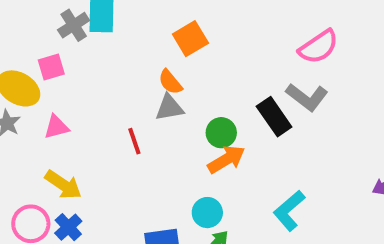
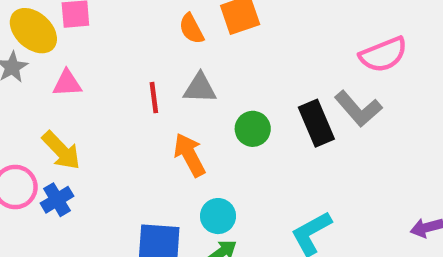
orange semicircle: (170, 82) -> (192, 29), moved
red line: (134, 141) -> (154, 98), moved
orange arrow: (226, 159) -> (189, 155), moved, turned -99

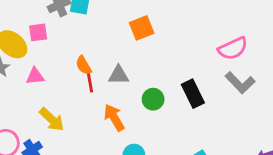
orange semicircle: (192, 29) -> (84, 65), moved
gray L-shape: (358, 109) -> (240, 83), moved
yellow arrow: (61, 150) -> (52, 119), moved

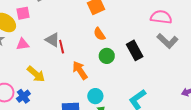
pink semicircle: (233, 48) -> (161, 17), turned -145
orange semicircle: (84, 65) -> (99, 34), moved
gray triangle: (119, 75) -> (52, 40), moved, turned 35

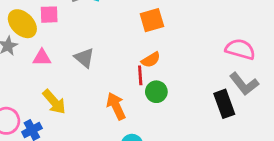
orange semicircle: (99, 34) -> (151, 60), turned -96
red line: (62, 47) -> (140, 75), moved
black rectangle: (135, 50) -> (224, 104), moved

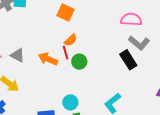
orange square: (152, 20) -> (65, 12), turned -36
gray triangle: (84, 58) -> (18, 55), moved
orange arrow: (116, 106) -> (48, 59), moved, turned -30

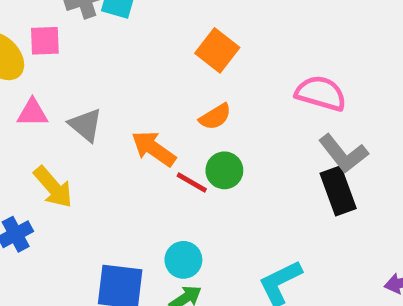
pink semicircle: (131, 19) -> (321, 93), moved
gray L-shape: (139, 43) -> (343, 154), moved
red line: (66, 53) -> (192, 182), moved, turned -56

